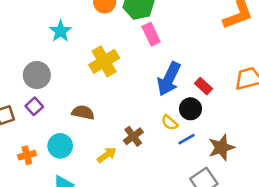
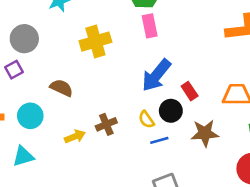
brown star: (221, 147) -> (205, 133), moved

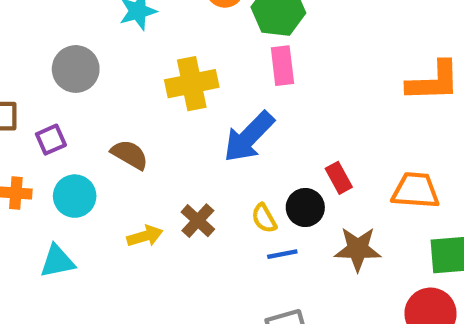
purple square: (14, 70) -> (51, 140), moved
blue arrow: (156, 75) -> (249, 137), moved
brown cross: (106, 124) -> (198, 221), turned -30

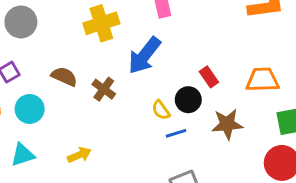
brown cross: (198, 221) -> (104, 89), moved
yellow arrow: (145, 236) -> (79, 155), moved

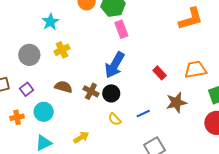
yellow cross: (101, 23) -> (62, 50), moved, size x0.7
black circle: (188, 100) -> (111, 93), moved
yellow semicircle: (161, 110) -> (115, 119), moved

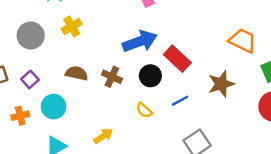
blue arrow: (115, 65) -> (140, 41), turned -136
orange trapezoid: (195, 70) -> (243, 41), turned 40
red rectangle: (160, 73) -> (177, 59), moved, size x1.5
black circle: (111, 93) -> (150, 76), moved

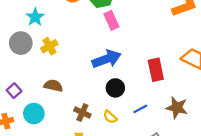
gray circle: (31, 35) -> (21, 43), moved
red rectangle: (177, 59) -> (156, 70), moved, turned 35
brown cross: (112, 77) -> (82, 112), moved
brown star: (221, 84) -> (177, 108), moved, turned 30

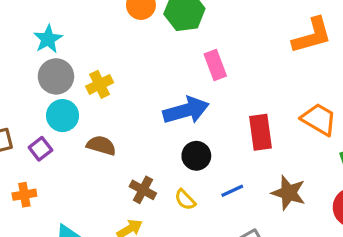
cyan star: (35, 17) -> (48, 39), moved
pink rectangle: (111, 20) -> (215, 65), moved
cyan circle: (34, 114) -> (63, 116), moved

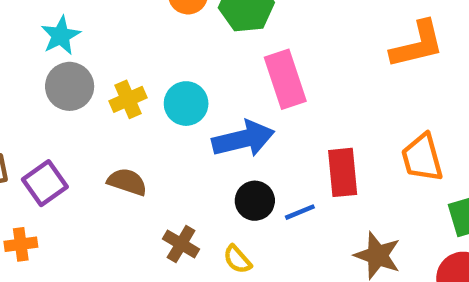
pink rectangle: (215, 65) -> (285, 79), size x1.4
cyan circle: (63, 116) -> (186, 104), moved
orange trapezoid: (319, 119) -> (422, 158), turned -138
purple square: (40, 149) -> (45, 183), size x1.4
blue line: (232, 191) -> (300, 212), moved

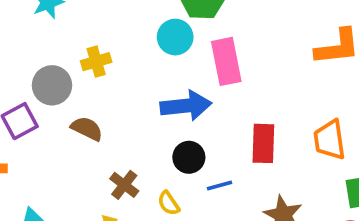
gray circle: (70, 86) -> (52, 85), moved
cyan circle: (186, 104) -> (175, 37), moved
blue line: (300, 212) -> (219, 186), moved

